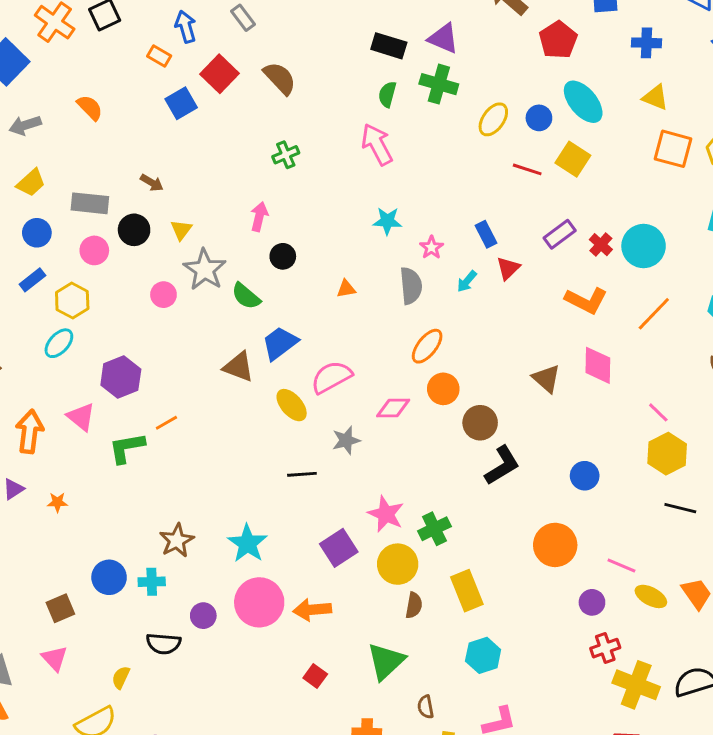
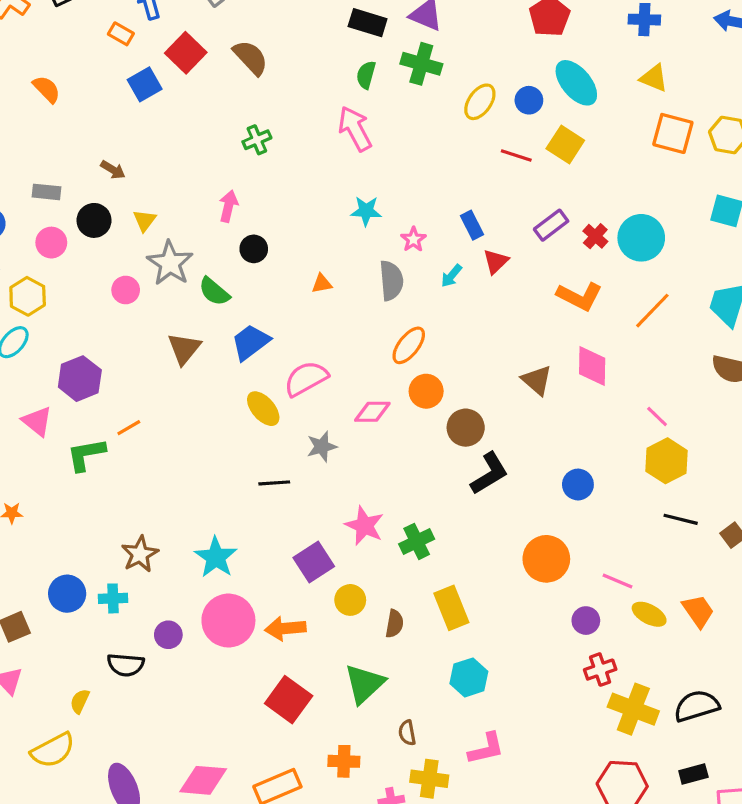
gray rectangle: (90, 203) -> (47, 192), size x0.7
brown triangle: (239, 367) -> (184, 349), moved, turned 48
yellow circle: (398, 564) -> (350, 600), moved, size x0.7
red square: (315, 676) -> (289, 700), size x1.8

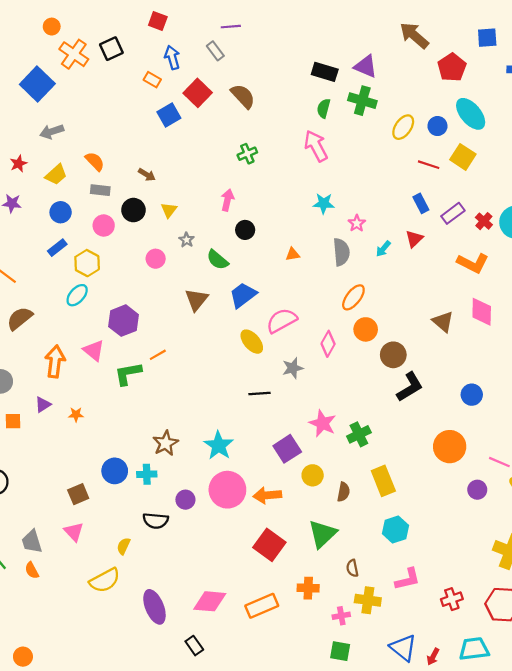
orange semicircle: (47, 89) -> (95, 161), moved
blue rectangle: (472, 225) -> (421, 203), moved
gray star: (170, 263) -> (187, 240), size x0.5
pink diamond: (372, 412) -> (328, 344), turned -60
red cross: (600, 670) -> (452, 599), moved

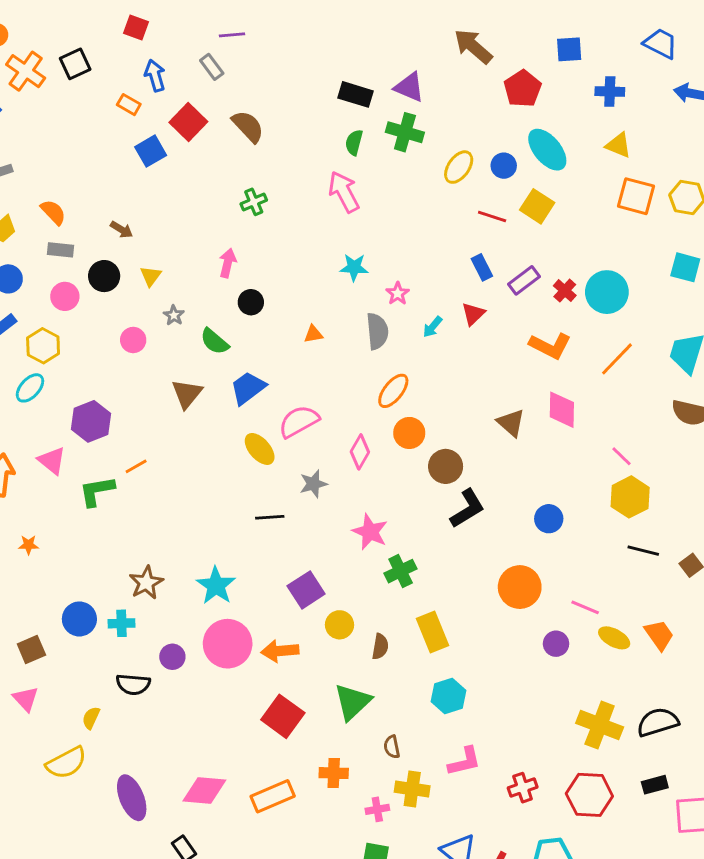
pink star: (323, 423) -> (370, 532), moved

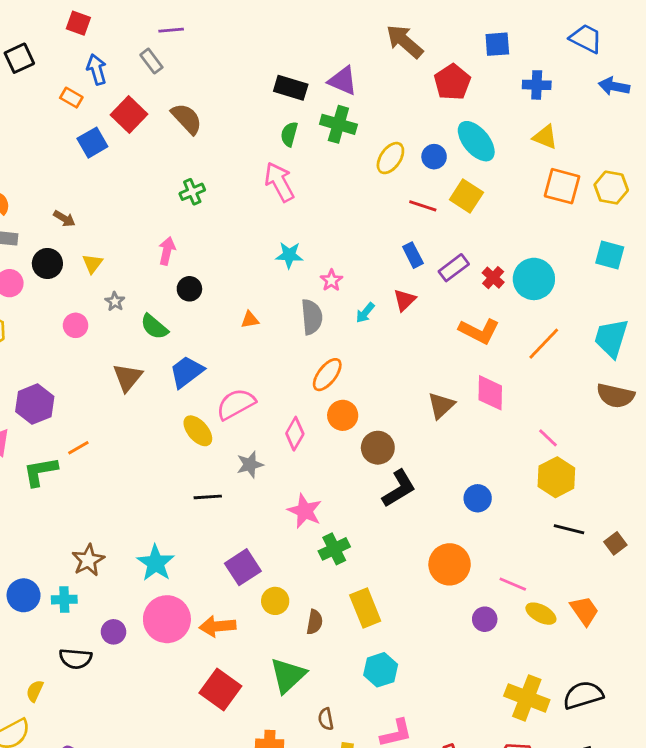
brown triangle: (511, 423) -> (441, 405), turned 36

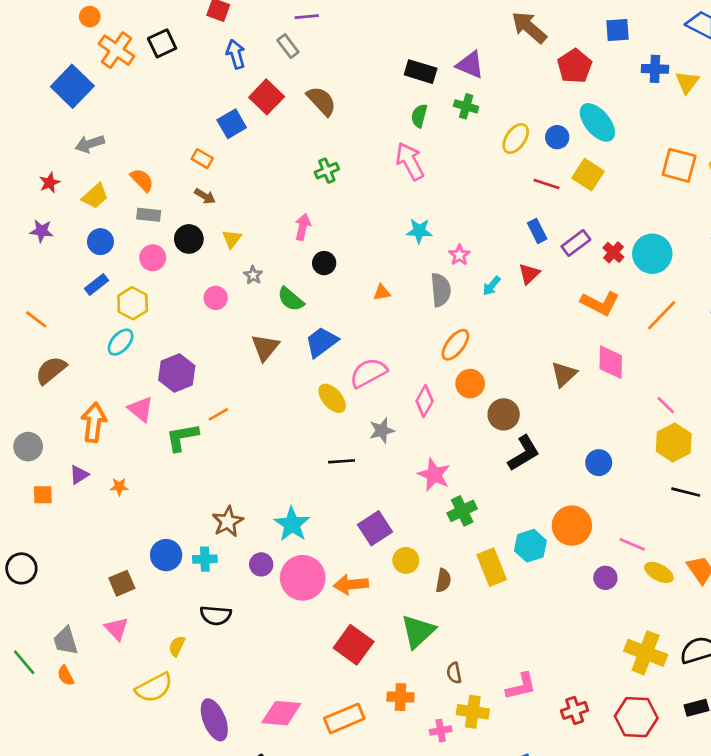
orange rectangle: (71, 98) -> (202, 159), moved
green cross: (338, 124) -> (466, 106), size x0.7
yellow triangle: (545, 137) -> (687, 82), moved, turned 45
purple circle: (113, 632) -> (261, 564), moved
cyan hexagon: (381, 670) -> (530, 546), moved

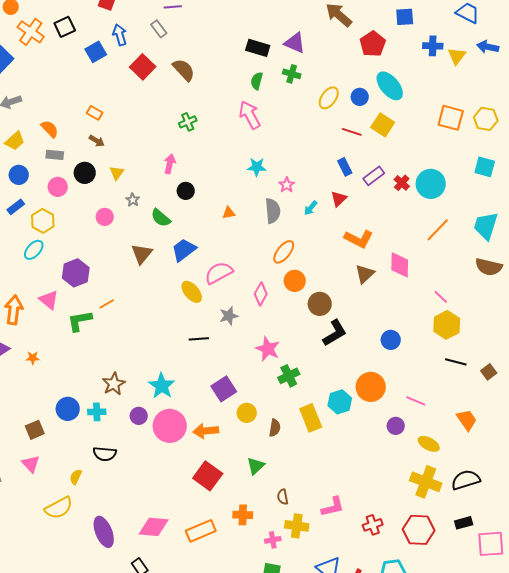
blue square: (232, 124) -> (96, 52), moved
orange L-shape: (600, 303) -> (359, 239), moved
yellow ellipse: (659, 572) -> (429, 444), moved
green triangle: (418, 631) -> (256, 466), size x0.7

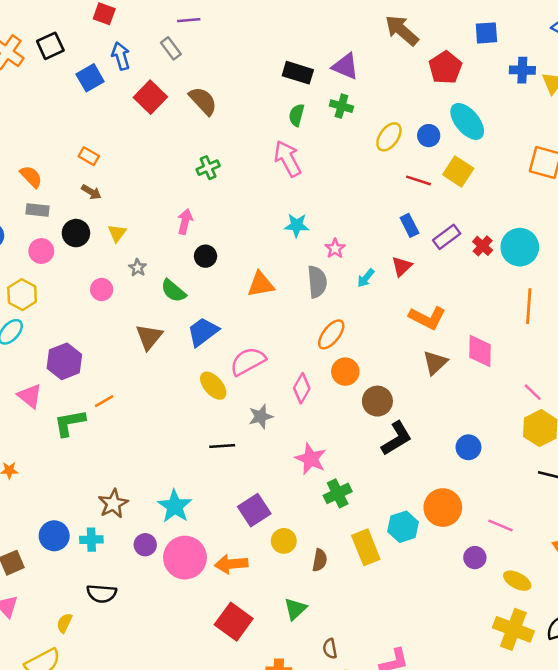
orange triangle: (229, 213) -> (261, 284), size x1.6
orange line: (438, 230) -> (529, 306), turned -40

